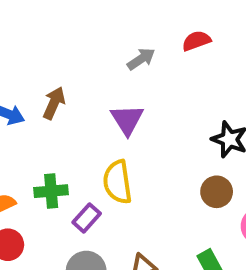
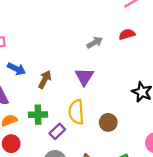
brown arrow: (54, 103) -> (45, 79), moved
brown circle: (217, 192) -> (108, 122), moved

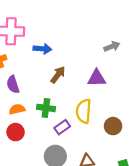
blue arrow: (16, 69) -> (42, 49), moved, turned -30
purple triangle: (84, 77) -> (97, 78), turned 48

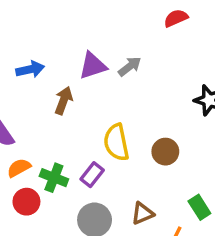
gray arrow: (112, 46) -> (130, 66), moved
purple triangle: (97, 78) -> (93, 66), moved
green cross: (46, 108) -> (54, 178), moved, turned 30

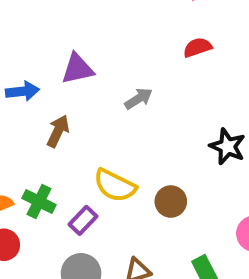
purple triangle: (93, 66) -> (77, 69), moved
yellow semicircle: (116, 142) -> (115, 186), turned -57
green cross: (54, 178) -> (39, 202), moved

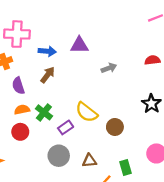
red semicircle: (197, 47) -> (152, 60), moved
brown arrow: (58, 131) -> (48, 75), moved

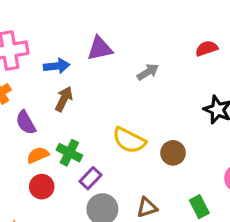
purple rectangle: (66, 127) -> (90, 178), moved

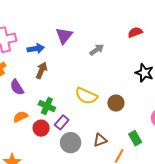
purple triangle: (100, 48) -> (64, 36), turned -36
orange semicircle: (38, 155) -> (20, 117), moved
red circle: (42, 187) -> (41, 128), moved

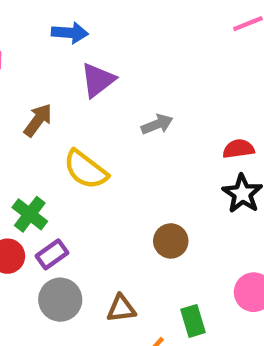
red semicircle: (135, 32) -> (239, 149), moved
blue arrow: (36, 49) -> (70, 33), moved
brown arrow: (42, 70) -> (38, 120), moved
yellow semicircle: (86, 96) -> (86, 170), moved

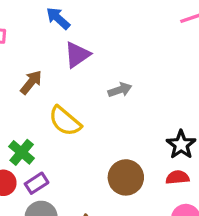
blue arrow: (70, 33) -> (58, 18), turned -145
red semicircle: (239, 149) -> (178, 177), moved
brown circle: (171, 241) -> (126, 177), size x1.4

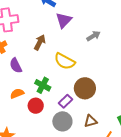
brown circle: (126, 177) -> (85, 88), moved
purple rectangle: (37, 183) -> (66, 101), moved

